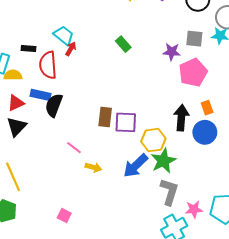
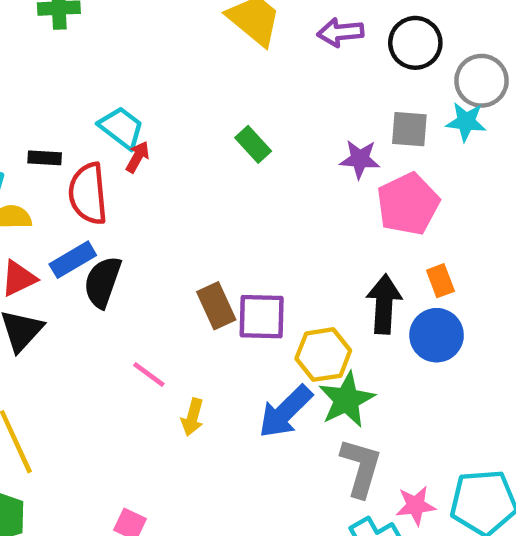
blue rectangle: (41, 95) -> (73, 260), turned -42
brown rectangle: (105, 117) -> (216, 306), turned -30
yellow arrow: (93, 167) -> (192, 417), turned 91

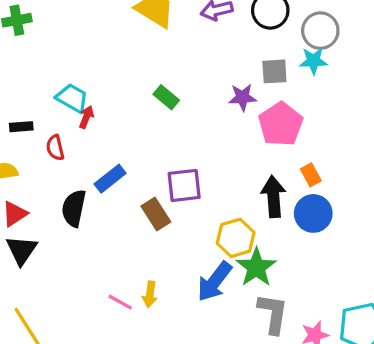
red semicircle: (88, 194) -> (55, 148), size x0.6
blue rectangle: (73, 260) -> (110, 179), moved
purple square: (262, 317) -> (184, 185), moved
pink line: (149, 375) -> (120, 302), moved

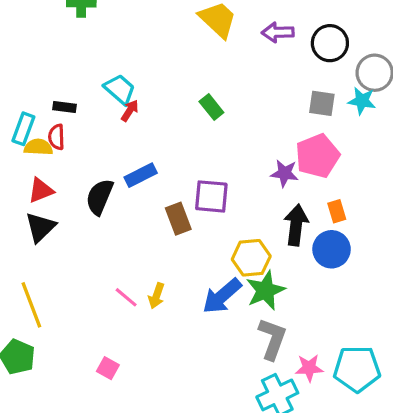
purple star: (243, 97) -> (285, 173), moved
red semicircle: (55, 148) -> (56, 137), moved

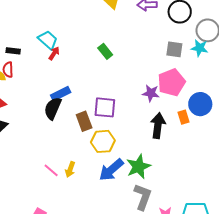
black semicircle: (100, 197) -> (53, 108), moved
blue circle: (332, 249) -> (200, 104), moved
yellow hexagon: (251, 258) -> (103, 141), moved

